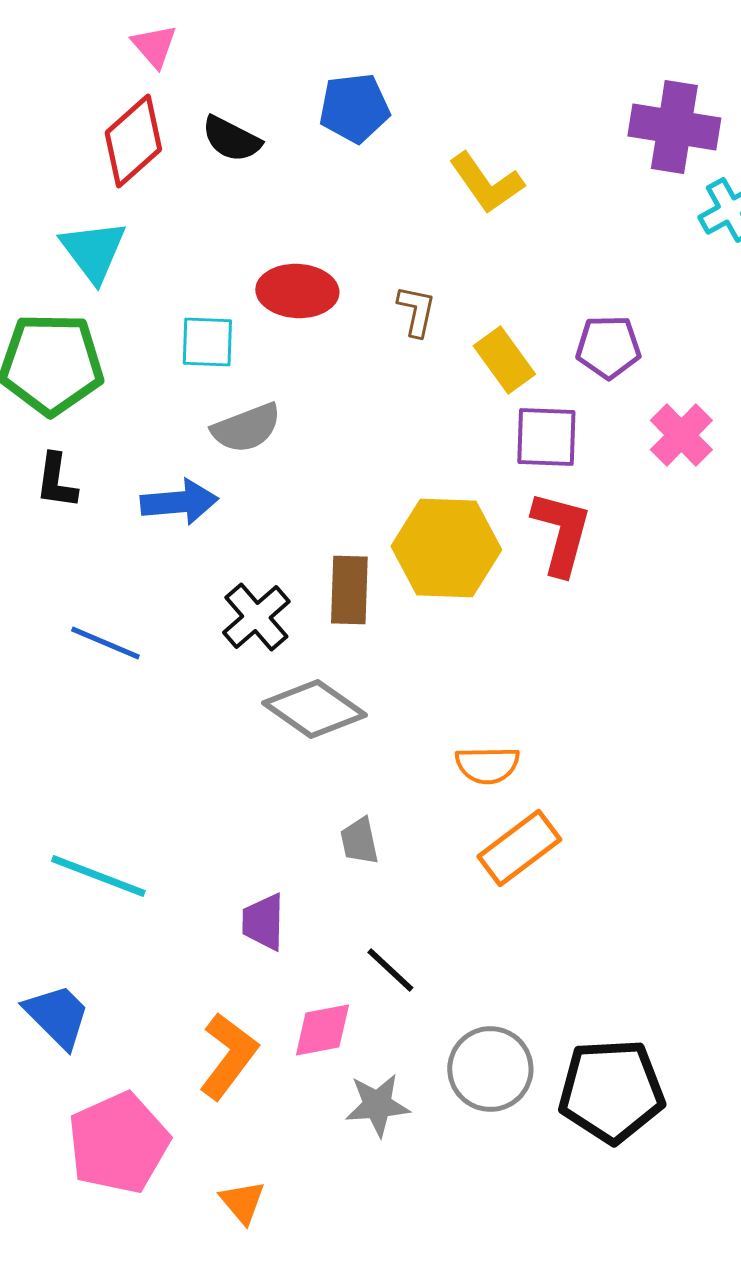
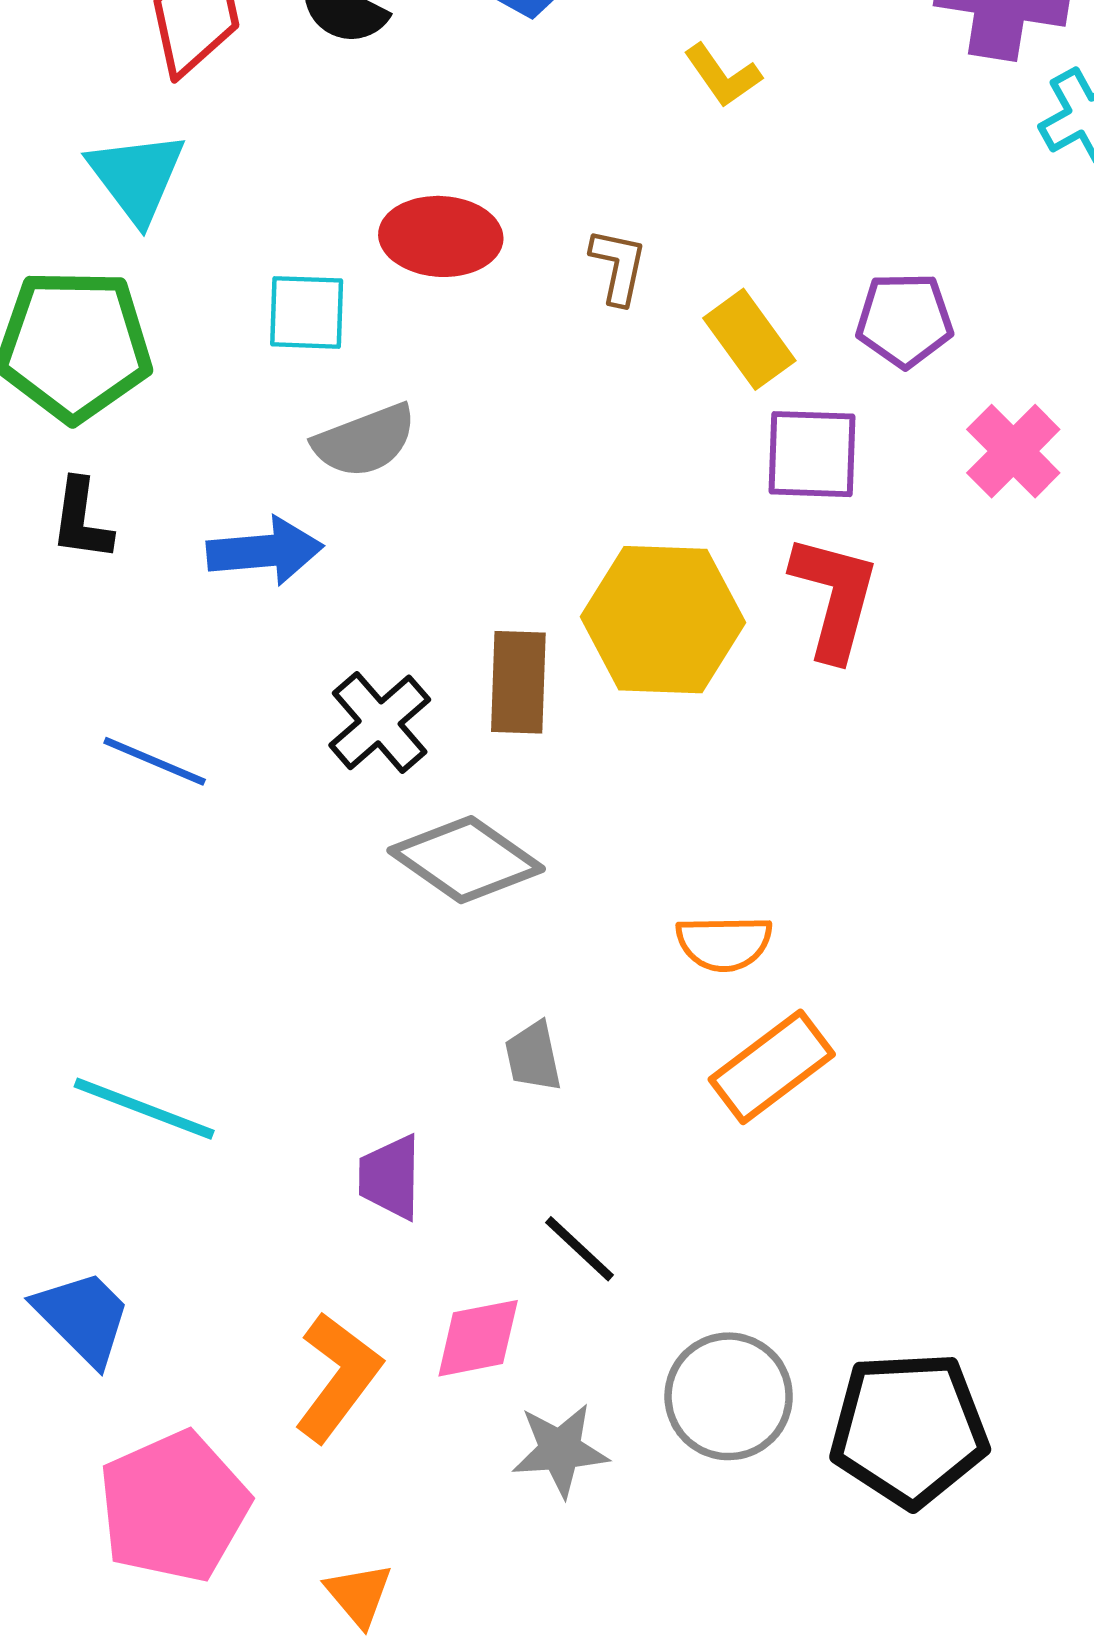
yellow L-shape: (486, 183) -> (723, 75), size x0.7

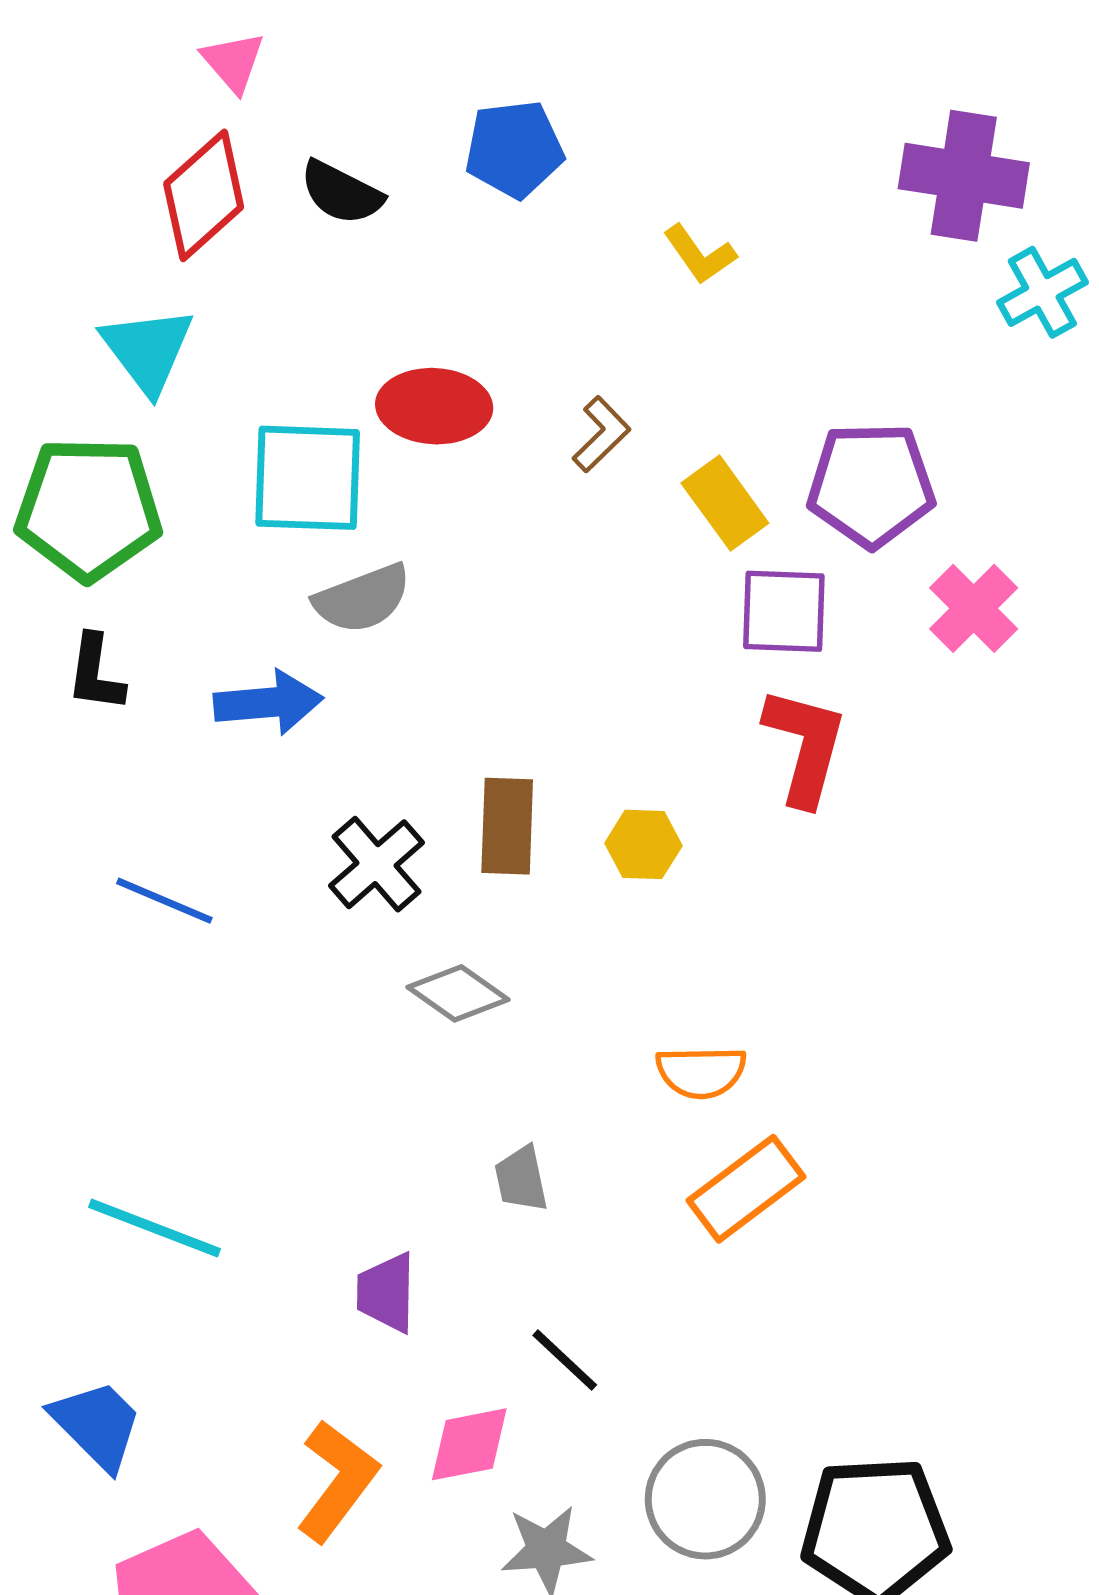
brown L-shape: (618, 266) -> (601, 434), turned 34
cyan square: (307, 312) -> (308, 478), size x1.5
purple pentagon: (904, 320) -> (871, 485), size x1.4
yellow hexagon: (663, 620) -> (643, 844), moved, size x0.5
gray diamond: (466, 860) -> (458, 993), size x0.7

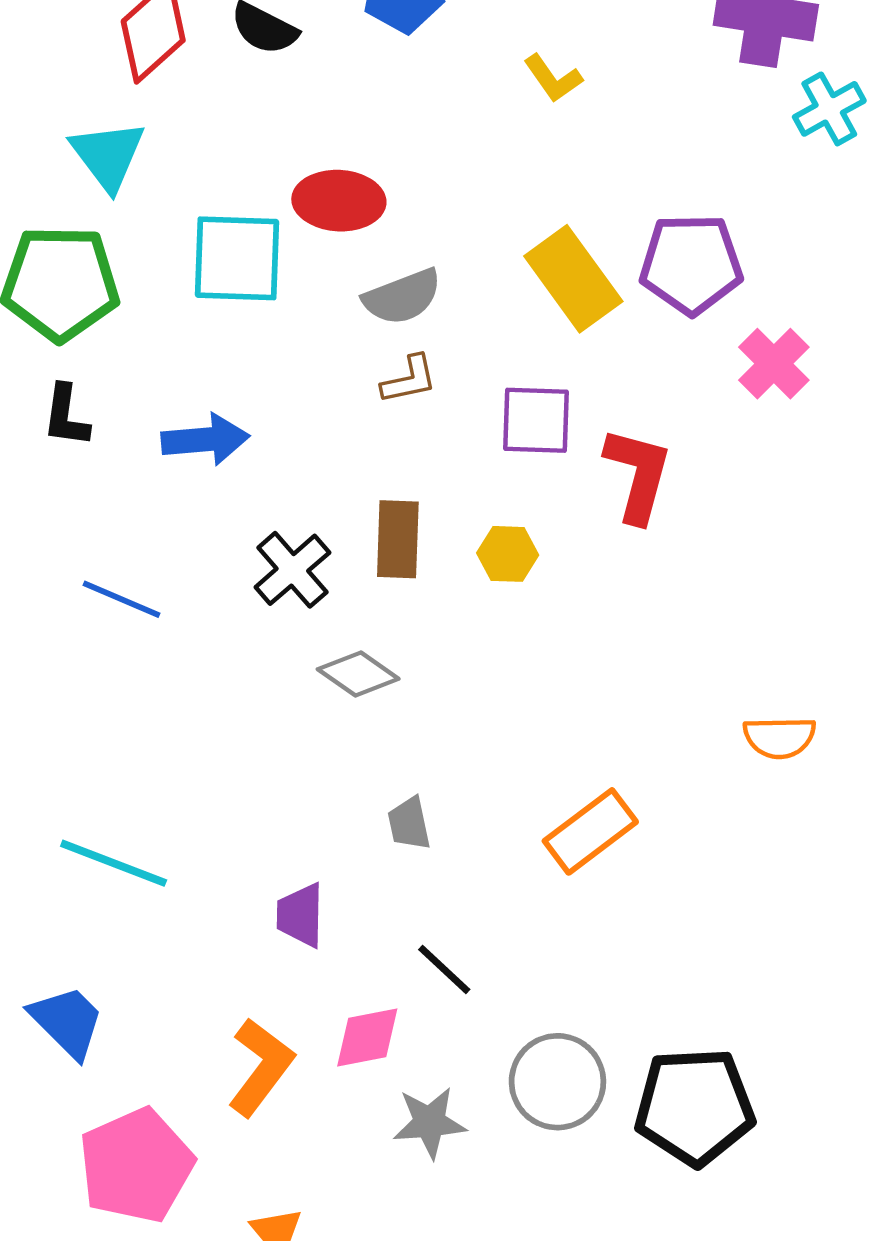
brown L-shape: (601, 434) -> (409, 380), moved, turned 32
yellow rectangle: (725, 503) -> (573, 279), size x1.4
gray semicircle: (362, 599) -> (402, 297), moved
purple square: (784, 611) -> (536, 420), moved
orange semicircle: (701, 1072) -> (779, 737), moved

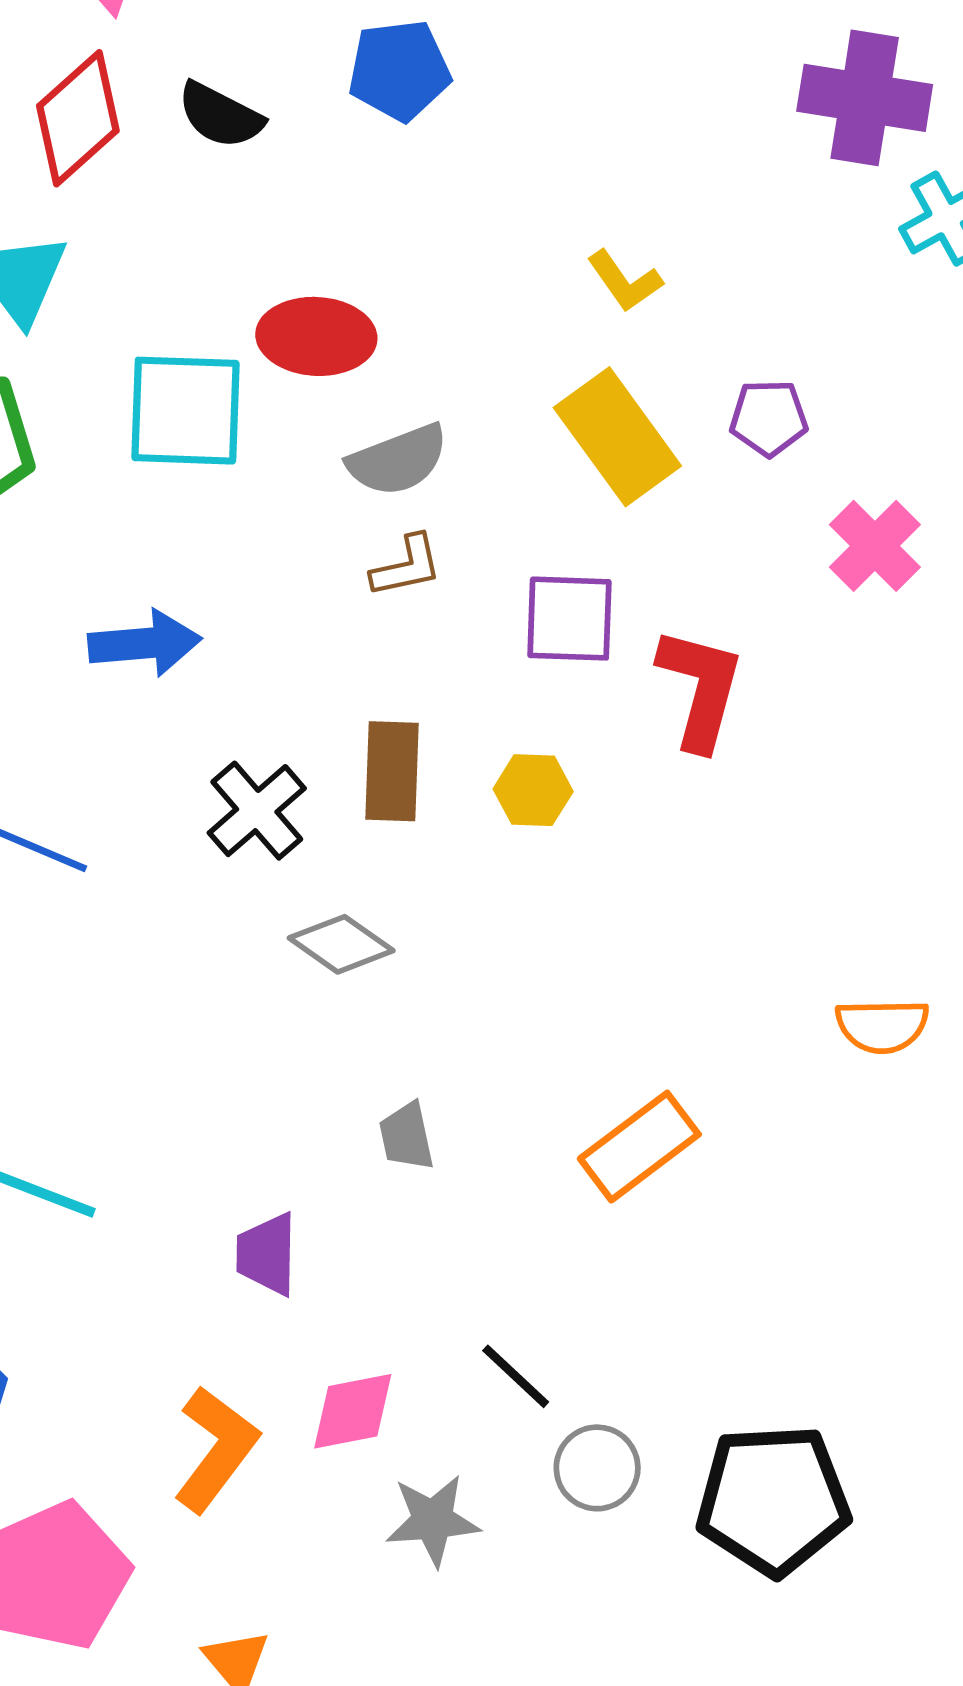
yellow L-shape: (553, 78) -> (625, 281), moved
purple pentagon: (691, 264) -> (769, 418), size x0.6
black line: (444, 970) -> (516, 1376), moved
gray circle: (557, 1082) -> (597, 1468), size x0.7

